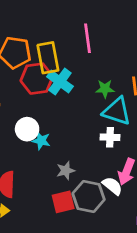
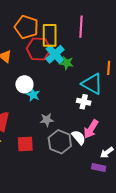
green star: (105, 89) -> (67, 63), moved
red square: (63, 202) -> (25, 144), moved

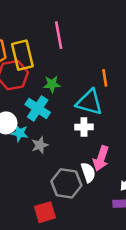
cyan cross: (55, 54) -> (38, 108), moved
gray star: (47, 120) -> (40, 145), moved
white semicircle: (79, 137) -> (88, 172), turned 35
red square: (25, 144) -> (45, 212), moved

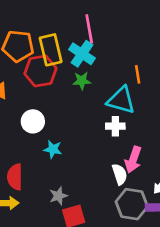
cyan cross: (38, 108) -> (82, 54), moved
cyan star: (20, 133) -> (53, 149), moved
gray star: (40, 145) -> (58, 196), moved
gray hexagon: (66, 183) -> (132, 204), moved

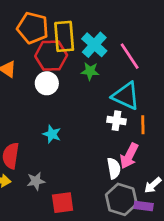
pink line: (89, 29) -> (130, 56), moved, turned -32
orange line: (138, 74) -> (143, 125), moved
white circle: (33, 121) -> (47, 83), moved
gray star: (58, 196) -> (36, 181), moved

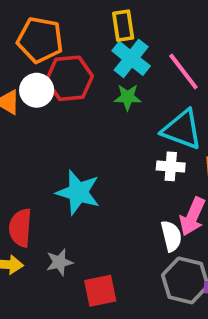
yellow rectangle: (64, 36) -> (123, 26), moved, size x0.7
white circle: (47, 83) -> (37, 90), moved
cyan star: (52, 134) -> (78, 192), size x1.6

